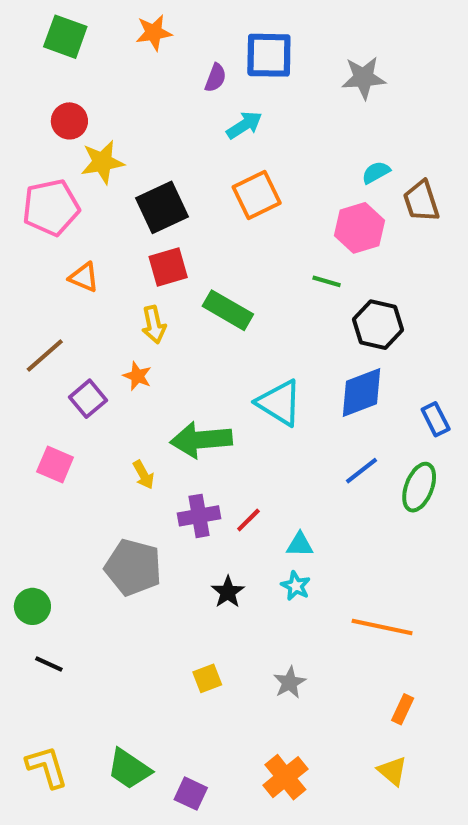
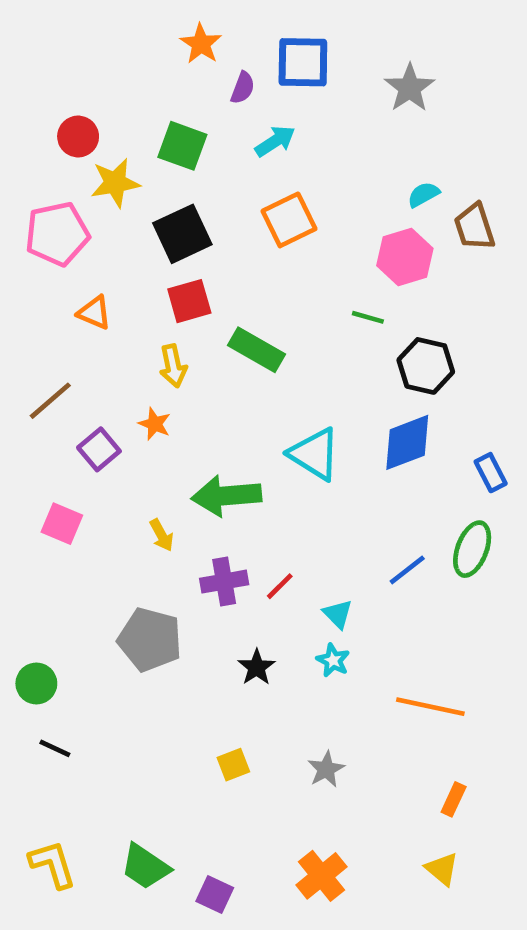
orange star: (154, 33) -> (201, 44), moved, turned -30
green square: (65, 37) -> (182, 146), moved
gray star: (364, 78) -> (410, 88), turned -30
blue line: (362, 471) -> (407, 570), moved
cyan triangle: (300, 545) -> (338, 614), turned 44

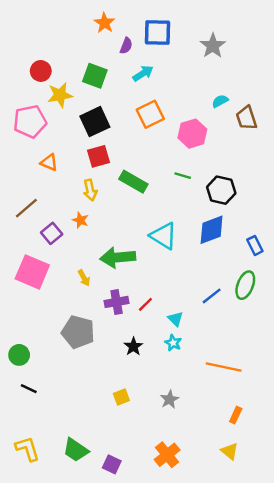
pink hexagon: (405, 257) -> (192, 134), moved
green line: (368, 317) -> (183, 176), moved
pink square: (62, 524) -> (32, 272), size x1.6

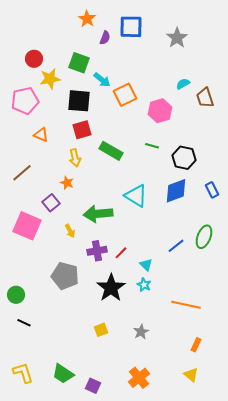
cyan arrow: (143, 73) -> (102, 80), moved, turned 72
black square: (95, 122) -> (79, 101), turned 30
purple square: (52, 233) -> (51, 203), moved
blue rectangle: (255, 245) -> (212, 190), moved
black star: (133, 346) -> (111, 288), size x1.8

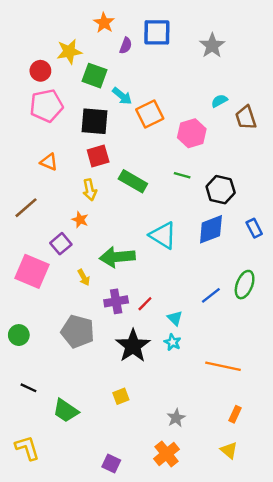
yellow star: (50, 79) -> (69, 52), moved
pink pentagon: (25, 101) -> (46, 106), moved
green circle: (16, 295) -> (19, 335), moved
gray star: (141, 332) -> (176, 418), moved
green trapezoid: (63, 374) -> (66, 411), moved

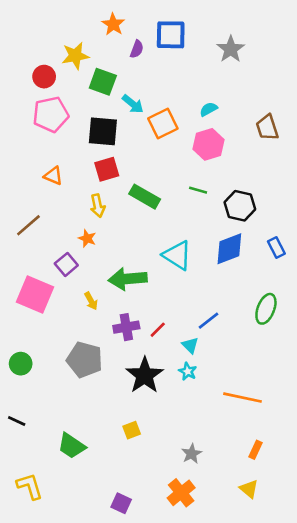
cyan semicircle: (219, 101) -> (209, 109), moved
blue line: (211, 295) -> (209, 321), moved
black line: (28, 388) -> (17, 421), moved

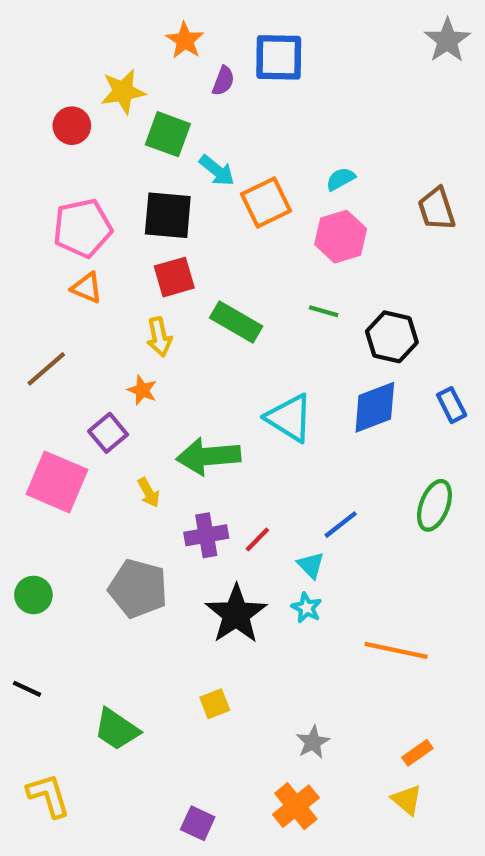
gray star: (231, 49) -> (447, 40), moved
pink pentagon: (51, 114) -> (83, 228), moved
orange rectangle: (255, 450) -> (417, 753), moved, turned 30

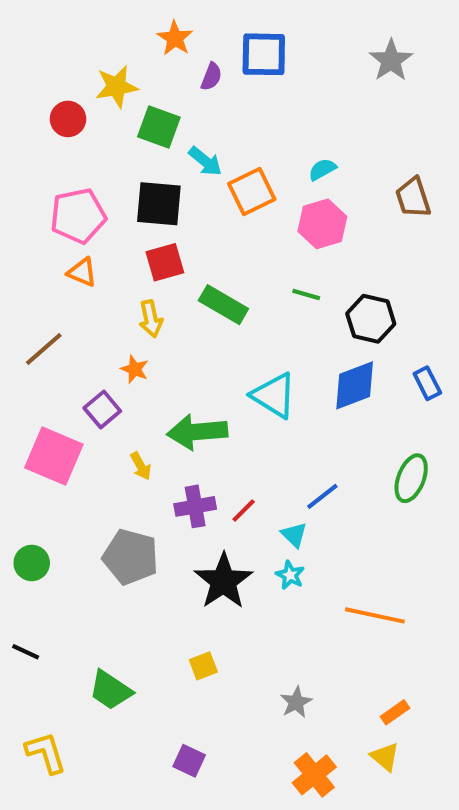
gray star: (447, 40) -> (391, 60), moved
orange cross: (296, 806) -> (314, 775), moved
purple square: (198, 823) -> (189, 761), moved

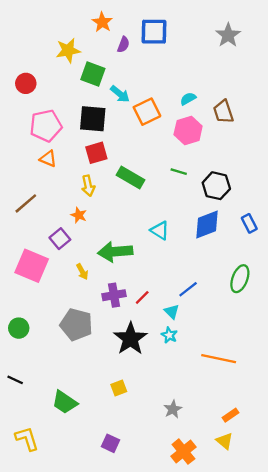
red circle: (68, 119) -> (26, 83), moved
brown trapezoid: (413, 198) -> (223, 112), moved
cyan triangle: (274, 395) -> (160, 230), size x0.7

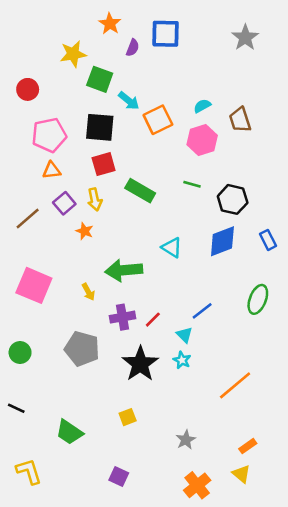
orange triangle: (48, 159) -> (52, 170), turned -30
purple square: (60, 239) -> (64, 203), moved
orange line: (219, 359) -> (235, 385), turned -52

